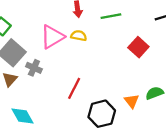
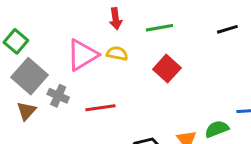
red square: (138, 47) -> (167, 69), moved
red line: (74, 88) -> (100, 108), moved, turned 55

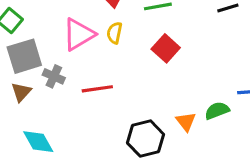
yellow semicircle: (117, 53) -> (114, 33), turned -90
gray square: (29, 76) -> (24, 56), turned 32

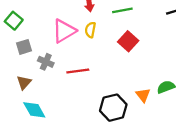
gray square: (24, 56) -> (24, 47), size x0.6
brown triangle: (21, 92) -> (24, 82), moved

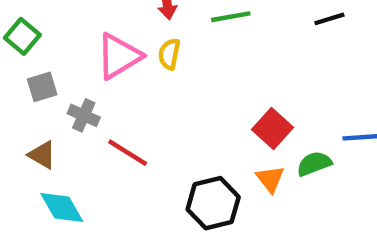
red square: (128, 41) -> (272, 129), moved
red line: (78, 71) -> (128, 153), moved, turned 40
brown triangle: (24, 82) -> (42, 155), turned -42

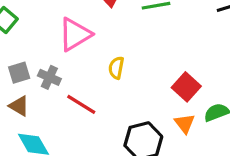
yellow semicircle: (169, 54) -> (116, 68), moved
gray square: (42, 87) -> (19, 73), moved

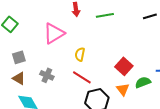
gray cross: (49, 77) -> (47, 75), moved
red line: (81, 104) -> (82, 77), moved

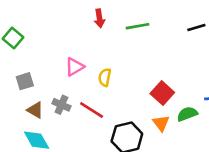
pink triangle: (54, 33) -> (75, 67), moved, size x0.7
red line: (82, 77) -> (92, 110), moved
brown triangle: (19, 78) -> (35, 110), moved

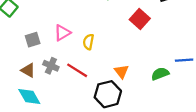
gray square: (25, 81) -> (33, 40), moved
red square: (162, 93) -> (140, 19), moved
orange triangle: (161, 123) -> (121, 71), moved

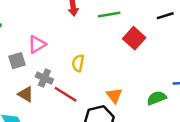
pink triangle: (62, 33) -> (37, 44), moved
gray cross: (51, 66) -> (44, 78), moved
brown triangle: (28, 70) -> (26, 94), moved

